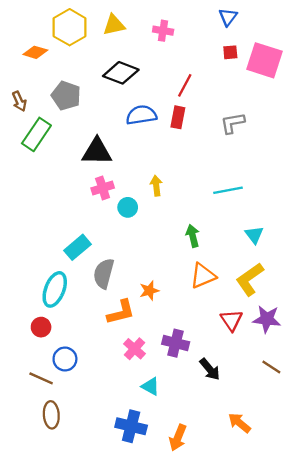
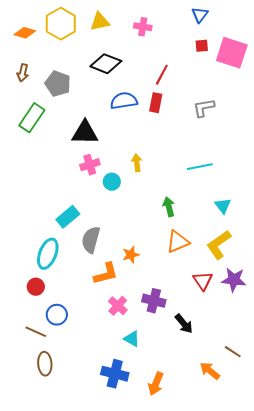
orange diamond: (35, 52) -> (25, 33), moved
brown arrow: (19, 101) -> (23, 73), moved, turned 36
brown line: (271, 367) -> (233, 352), moved

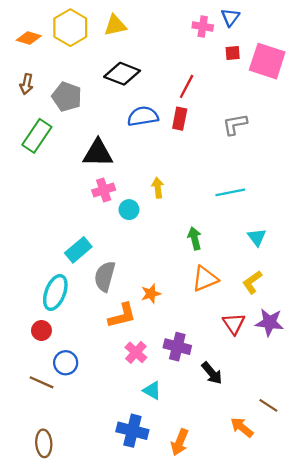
pink cross: (143, 27) -> (203, 26), moved
yellow L-shape: (219, 245) -> (252, 282), size x0.7
brown ellipse: (45, 364) -> (44, 443), moved

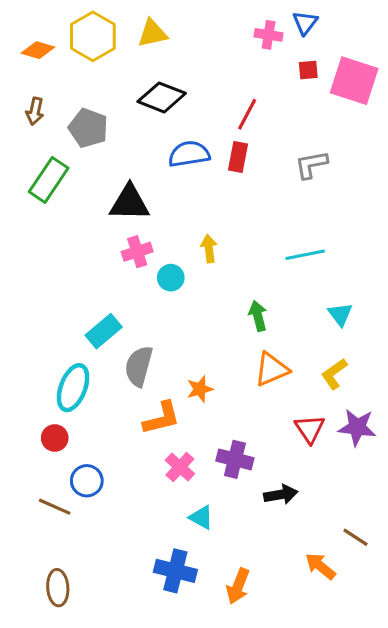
black arrow: (212, 373) -> (281, 495), turned -60

